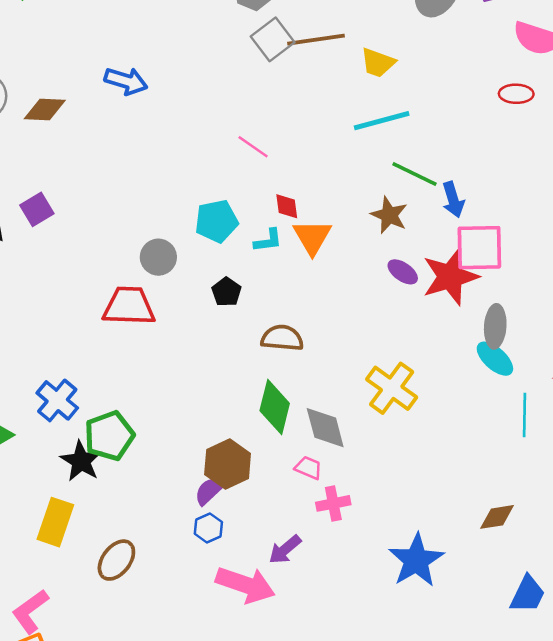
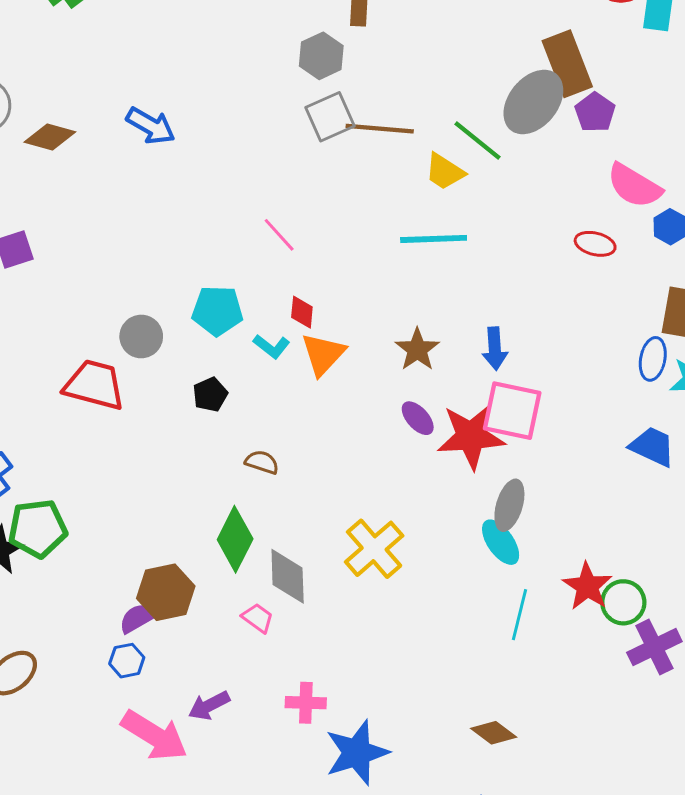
green line: (415, 174) -> (478, 141), moved
cyan L-shape: (268, 240) -> (271, 346), turned 32
brown semicircle: (282, 338) -> (262, 462), size x0.7
pink cross: (333, 503) -> (306, 703), moved
brown diamond: (497, 517) -> (494, 733), moved, turned 33

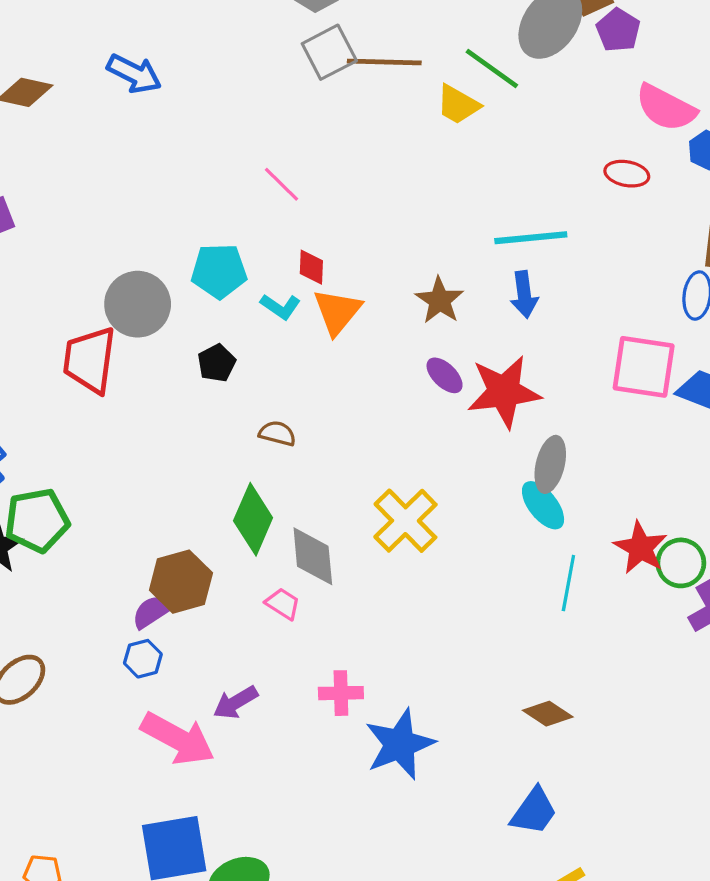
cyan line: (434, 239) -> (531, 238), moved
gray circle: (141, 336) -> (138, 304), size x1.4
red trapezoid: (94, 385) -> (90, 360), turned -94
pink square: (512, 411) -> (644, 367), moved

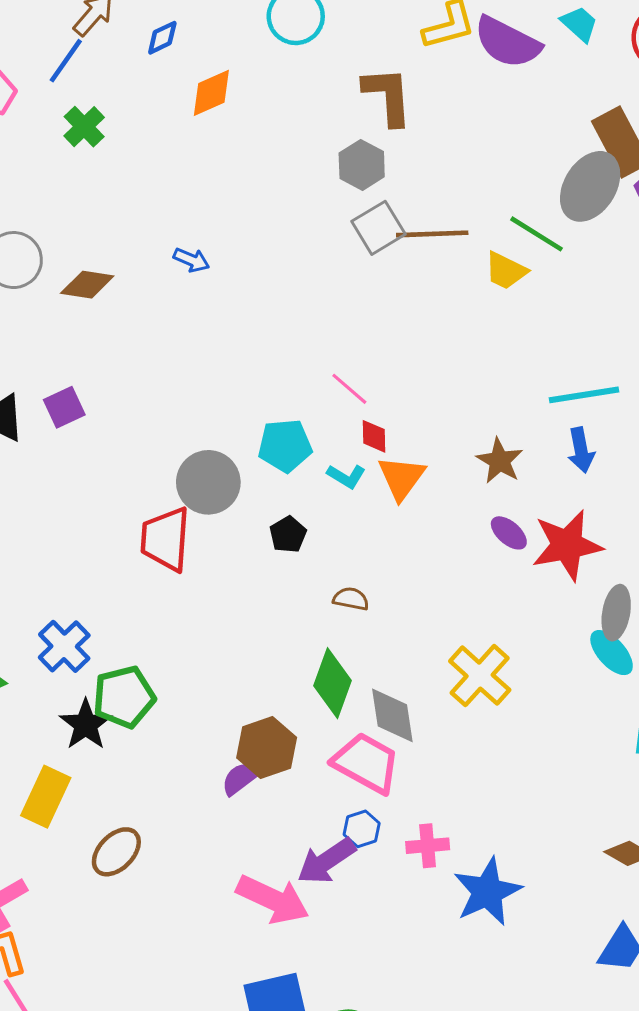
blue arrow: (134, 74) -> (191, 260), size x0.7
pink line: (281, 184) -> (349, 389), moved
pink trapezoid: (283, 604) -> (366, 763), size x2.0
blue hexagon: (143, 659) -> (362, 829), moved
purple arrow: (236, 702) -> (326, 861), size x1.4

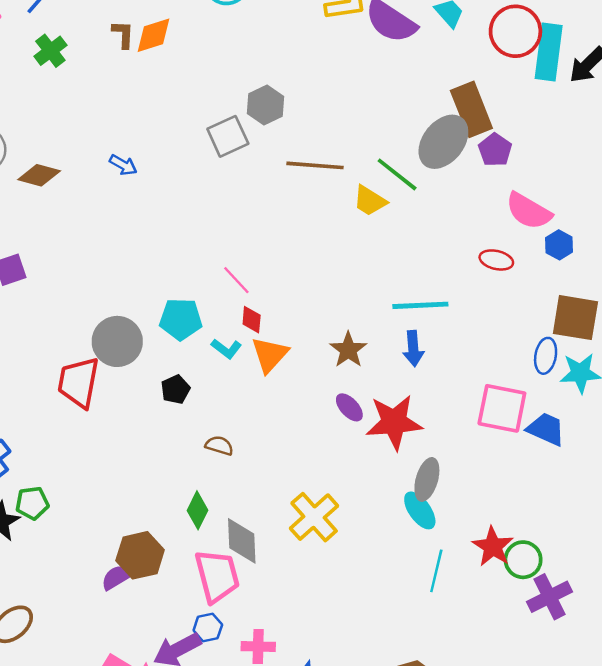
brown L-shape: (388, 96) -> (123, 34), moved, size x0.6
gray square: (379, 228) -> (228, 136), moved
green diamond: (333, 683) -> (198, 510), size x0.7
green pentagon: (124, 697) -> (32, 503), size x0.7
pink trapezoid: (366, 763) -> (217, 576), turned 40

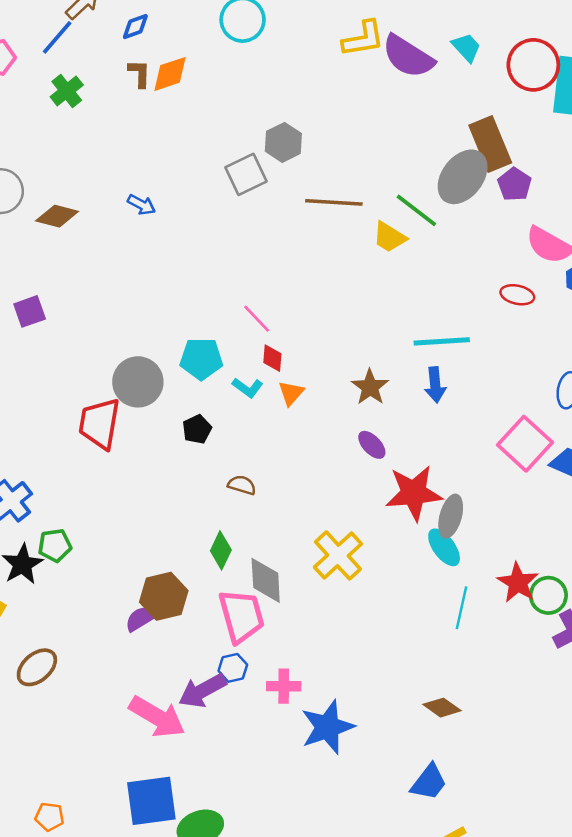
orange triangle: (270, 355) -> (291, 393), size x0.7
pink square: (502, 408) -> (525, 444), turned 32
red star: (394, 422) -> (414, 493), moved

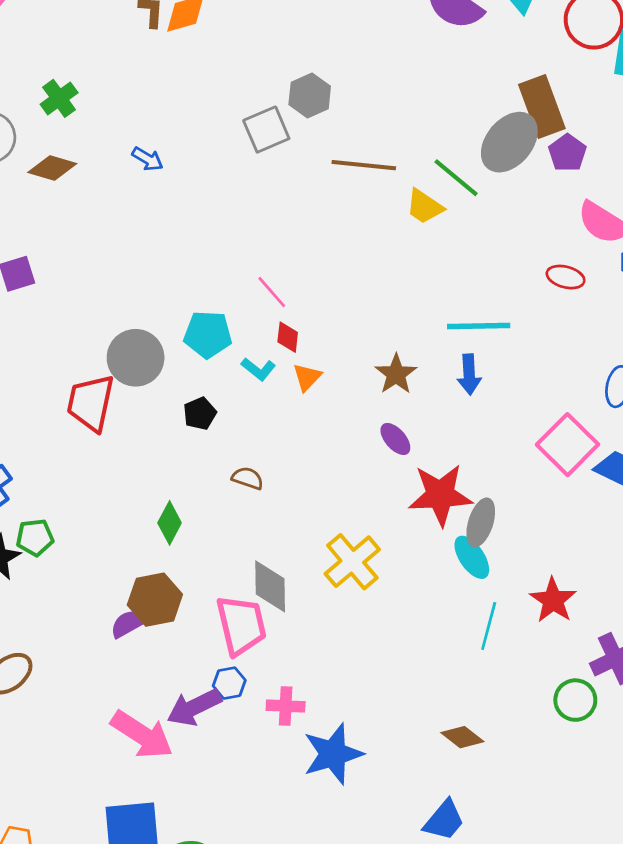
green cross: (67, 91) -> (59, 98), moved
green diamond: (221, 550) -> (170, 523), moved
green circle: (548, 595) -> (575, 700), moved

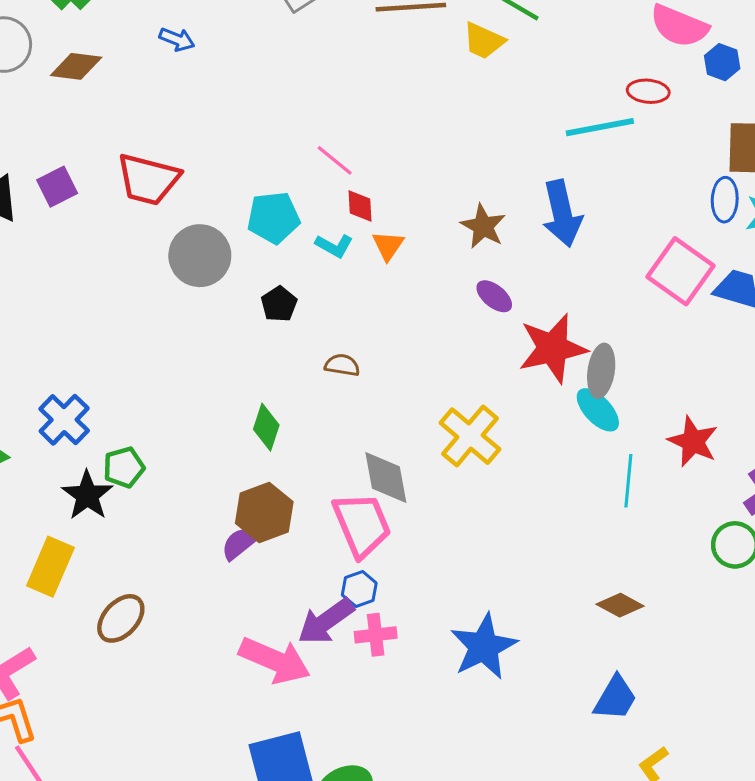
cyan line: (479, 326) -> (600, 127), moved
blue arrow: (469, 374) -> (562, 213), size x1.5
red trapezoid: (91, 403) -> (148, 179), moved, turned -78
pink cross: (286, 706) -> (376, 635), moved

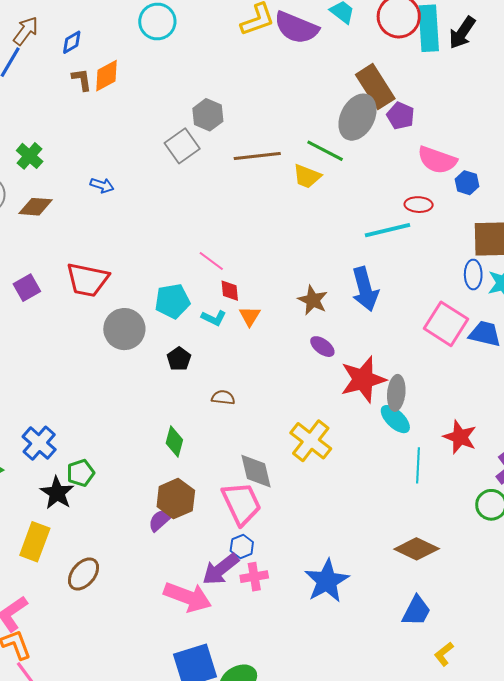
brown diamond: (620, 605) -> (417, 549), size x1.4

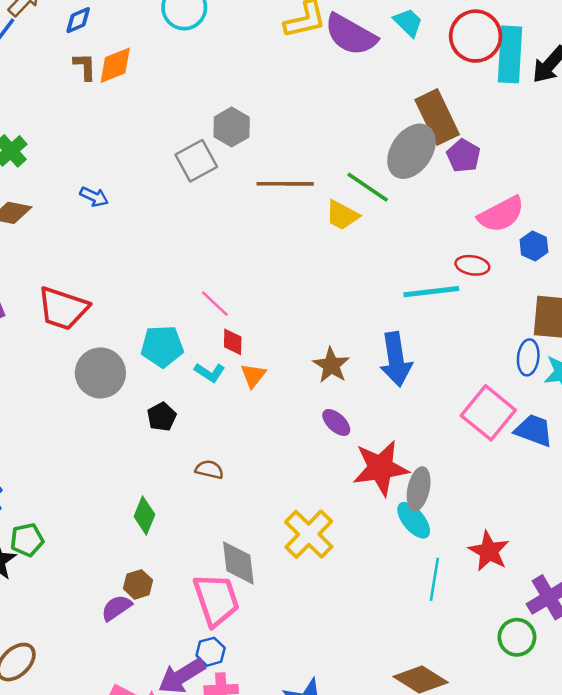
pink semicircle: (437, 160) -> (501, 214), turned -54
brown hexagon: (176, 499) -> (138, 584), size x0.6

